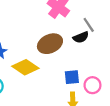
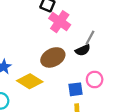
gray line: (89, 25) -> (90, 38), turned 64
pink circle: (92, 85) -> (95, 80), moved

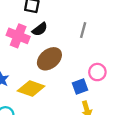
pink cross: (60, 22) -> (18, 36), moved
black semicircle: (83, 50) -> (40, 29), moved

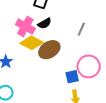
pink circle: (97, 72) -> (89, 66), size x1.5
yellow diamond: (31, 89) -> (32, 43), moved

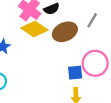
brown ellipse: (49, 50) -> (65, 32), moved

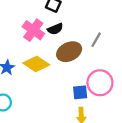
yellow diamond: (34, 29) -> (36, 64), moved

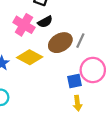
gray line: (96, 40) -> (80, 41), moved

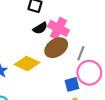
pink cross: (24, 25) -> (58, 28), moved
gray line: (80, 41) -> (81, 53), moved

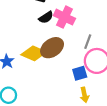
brown ellipse: (56, 48) -> (52, 48), moved

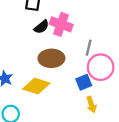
brown ellipse: (52, 48) -> (51, 58), turned 40
yellow diamond: (34, 53) -> (36, 86), moved

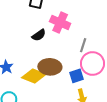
black semicircle: (41, 27) -> (39, 35), moved
brown ellipse: (51, 58) -> (50, 67), moved

